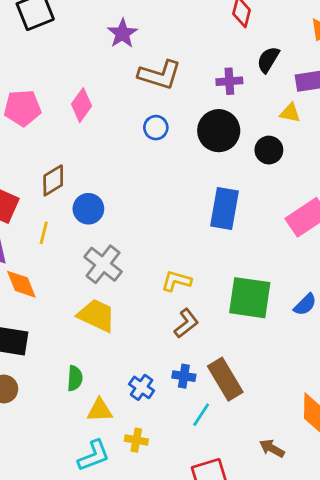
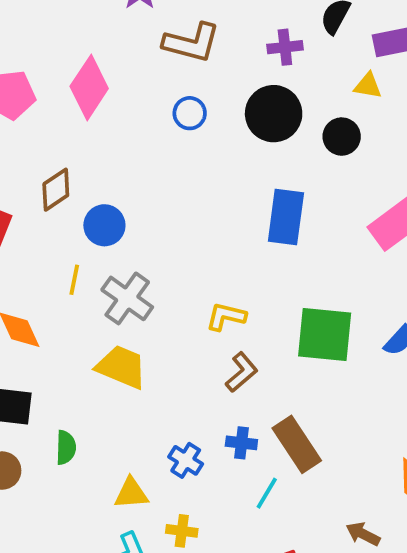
pink diamond: (82, 105) -> (89, 87), size x1.4
yellow line: (44, 233) -> (74, 280), moved
green semicircle: (75, 378) -> (66, 447), moved

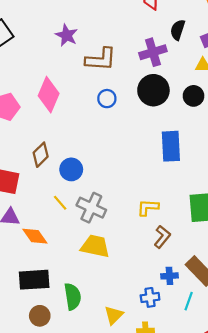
purple cross: (285, 47) -> (153, 52), size x1.4
yellow line: (74, 280) -> (60, 203), turned -42
green semicircle: (66, 447) -> (73, 297), size x1.4
blue cross: (186, 460) -> (150, 297), moved, turned -30
yellow triangle: (131, 493) -> (114, 315), turned -30

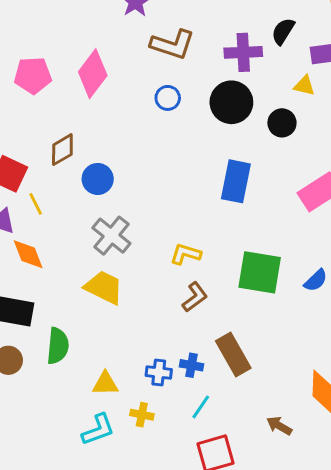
yellow line: (60, 203) -> (36, 204), moved
blue cross: (169, 276) -> (191, 365), moved
cyan line: (189, 301) -> (201, 407), moved
yellow triangle: (114, 315) -> (105, 384), turned 30

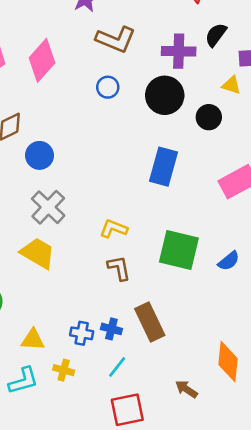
brown L-shape: (195, 297) -> (119, 268), turned -68

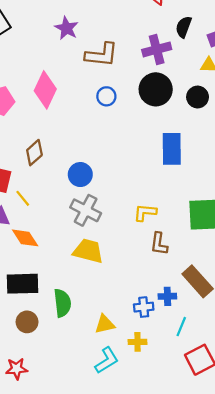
blue circle: (39, 155) -> (80, 175), moved
brown L-shape: (119, 268) -> (159, 244), turned -145

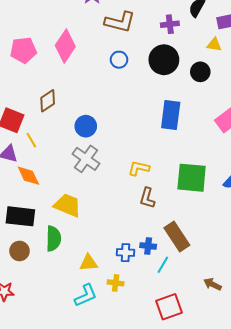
purple cross: (157, 49) -> (170, 24), size x0.7
yellow trapezoid: (88, 251) -> (68, 205), moved
cyan line: (181, 327) -> (163, 265), moved

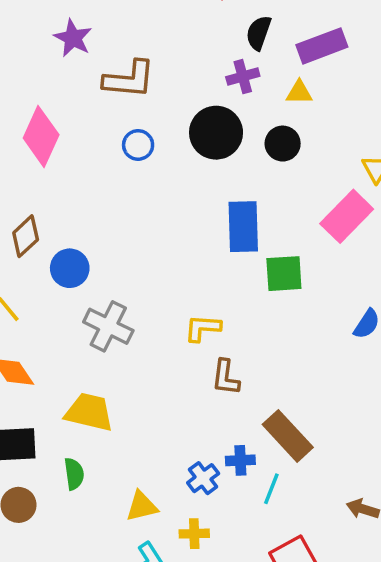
purple cross: (170, 24) -> (243, 77), moved
blue circle: (86, 126) -> (70, 268), moved
green square: (192, 178) -> (284, 274), moved, size x0.7
green semicircle: (53, 239) -> (74, 474), size x0.7
blue cross: (126, 253) -> (203, 478), turned -30

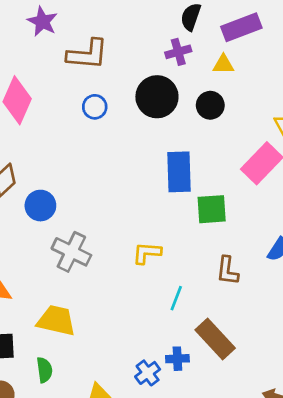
brown L-shape: (226, 377) -> (227, 271), moved
cyan line: (271, 489) -> (176, 298), moved

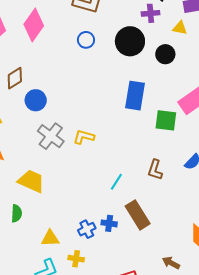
green square: (212, 209) -> (166, 120), moved
yellow L-shape: (147, 253) -> (84, 137), moved

